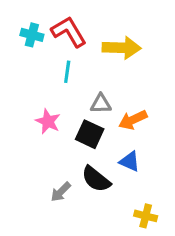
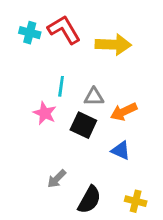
cyan line: (67, 72) -> (61, 86), moved
black semicircle: (96, 179) -> (89, 200), moved, turned -100

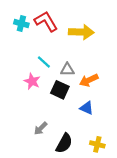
cyan line: (61, 86) -> (44, 62), turned -56

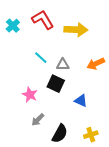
cyan cross: (21, 24) -> (13, 26), moved, turned 32
orange arrow: (89, 80) -> (96, 64), moved
pink star: (32, 81) -> (30, 95), moved
yellow cross: (97, 144) -> (91, 135), turned -32

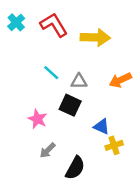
cyan cross: (13, 26) -> (16, 22), moved
yellow cross: (91, 135) -> (114, 145), moved

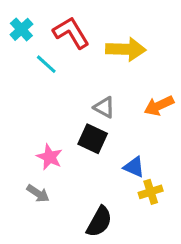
cyan line: (51, 73) -> (46, 64), moved
gray triangle: (79, 81) -> (104, 107), turned 30
gray arrow: (48, 150) -> (38, 193), moved, turned -102

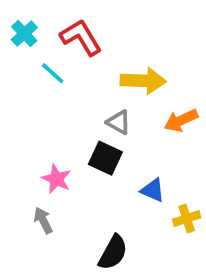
yellow arrow: (126, 49) -> (143, 81), moved
yellow cross: (151, 192) -> (187, 219), moved
gray arrow: (38, 193) -> (43, 220), turned -150

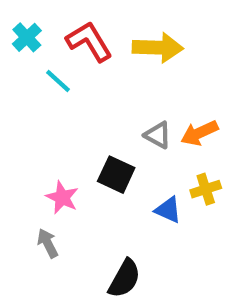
yellow arrow: (143, 81) -> (158, 48), moved
gray triangle: (119, 122) -> (158, 135), moved
yellow cross: (187, 219) -> (206, 189), moved

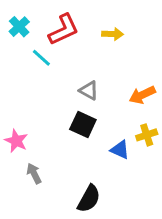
red L-shape: (89, 41) -> (64, 30), turned 96
yellow arrow: (158, 48) -> (113, 34), size x0.6
gray triangle: (158, 135) -> (89, 90), moved
pink star: (62, 197) -> (16, 141), moved

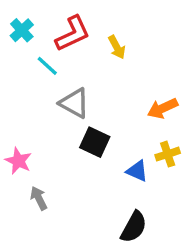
yellow arrow: (113, 34) -> (117, 47), moved, turned 60
gray triangle: (89, 90) -> (74, 103), moved, size x1.4
black semicircle: (89, 199) -> (134, 227), moved

